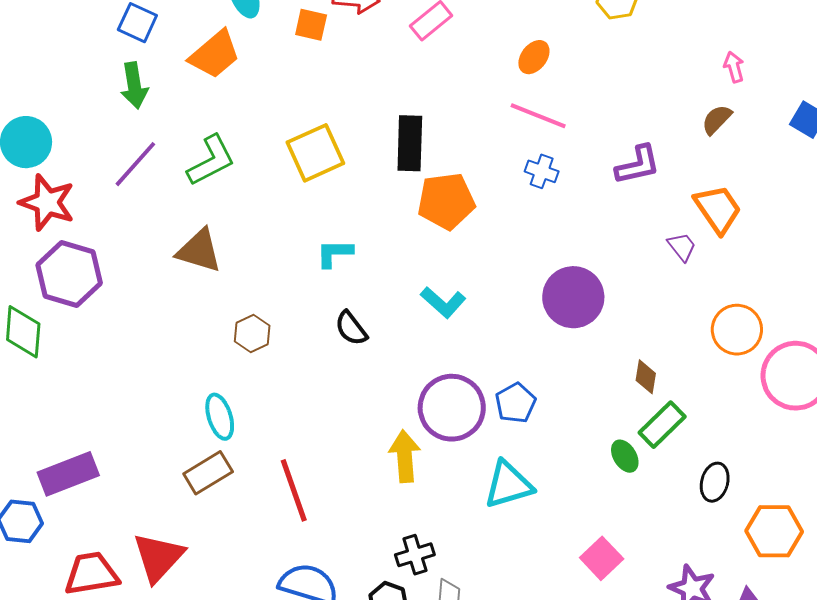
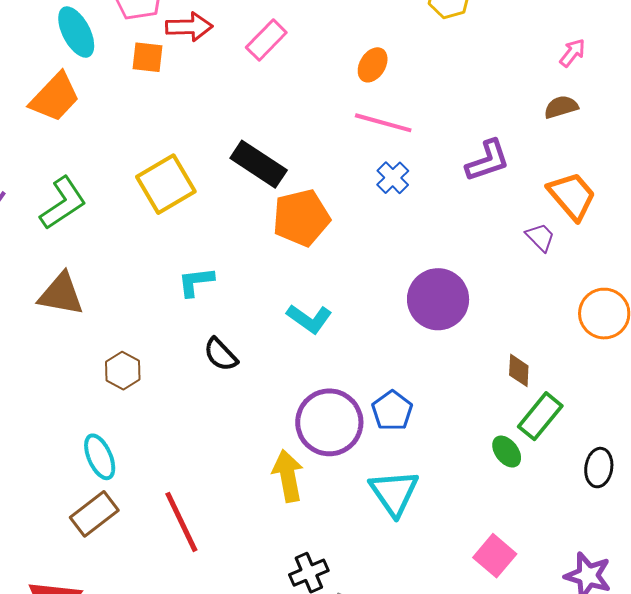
pink arrow: (734, 67) -> (572, 53), turned 60
brown semicircle: (717, 120) -> (561, 107), turned 36
black rectangle: (410, 143) -> (259, 164), turned -52
blue cross: (542, 171) -> (393, 178), turned 32
cyan triangle: (508, 485) -> (394, 493), turned -42

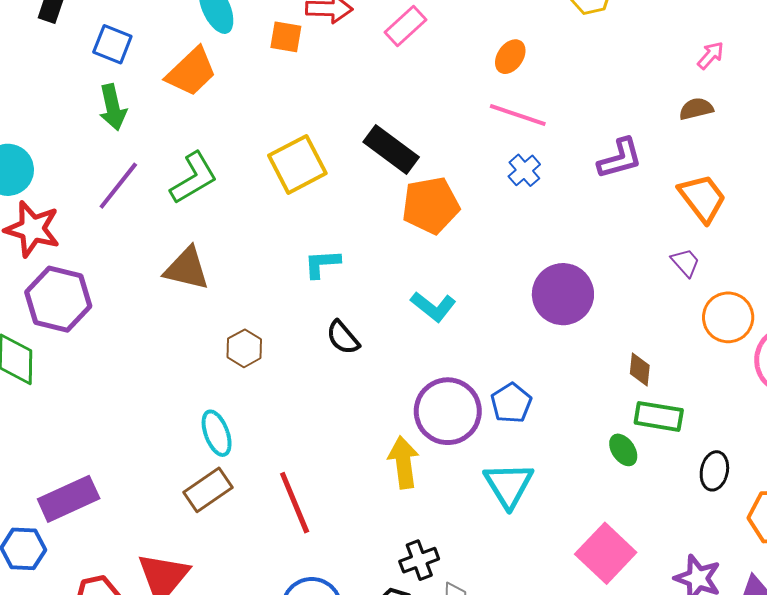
purple trapezoid: (540, 237) -> (685, 262), moved
green rectangle: (540, 416) -> (659, 416), turned 57
pink square: (495, 556) -> (606, 553), size x1.4

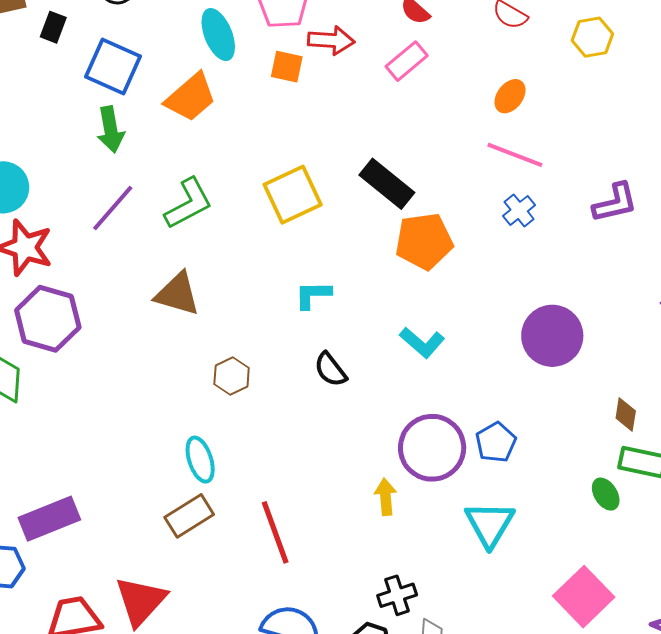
blue square: (112, 44) -> (113, 66), size x1.4
yellow arrow: (403, 462) -> (386, 497), size x0.7

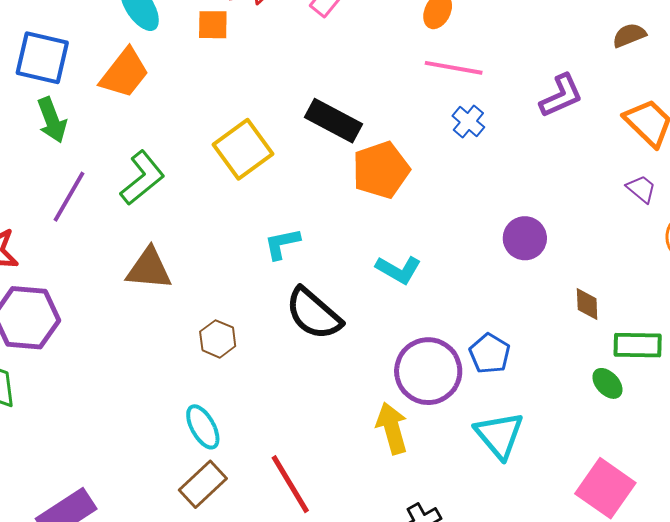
purple circle: (552, 336) -> (525, 238), size x0.7
black semicircle: (330, 370) -> (314, 314), size x1.6
brown diamond: (626, 414) -> (587, 304), moved
yellow arrow: (386, 497) -> (392, 428), size x1.4

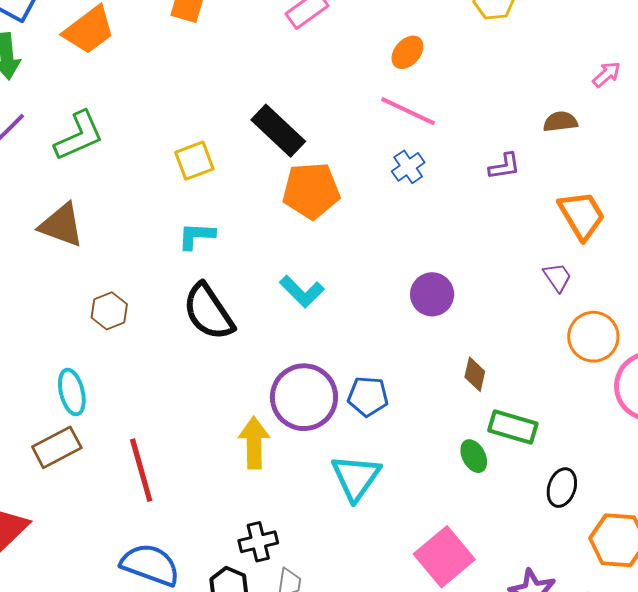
brown semicircle: (629, 35) -> (560, 122), moved
purple L-shape: (561, 96) -> (504, 166), size x0.7
yellow square: (243, 149) -> (194, 161), moved, size x0.7
blue pentagon: (490, 354) -> (368, 396), turned 30

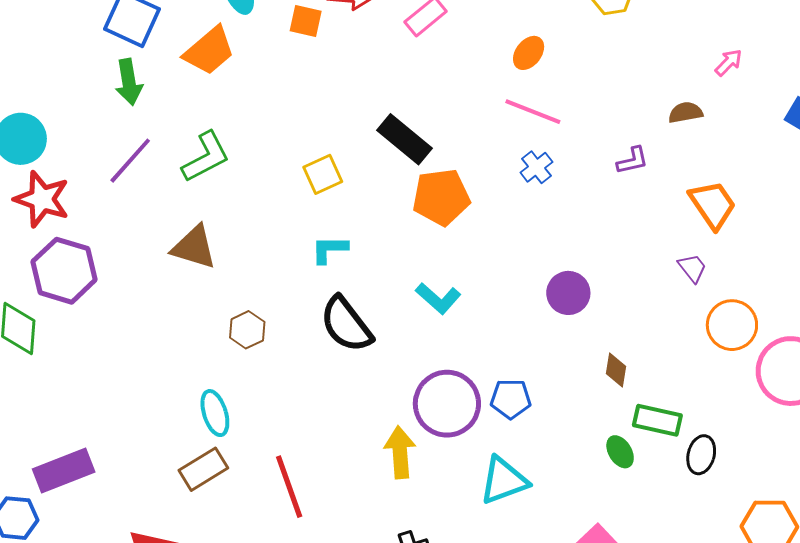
cyan triangle: (356, 478) -> (504, 481), turned 38
black ellipse: (562, 488) -> (701, 455), moved

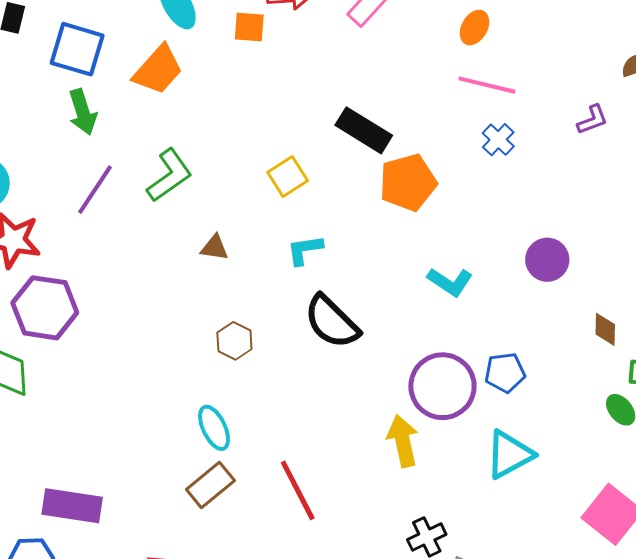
brown triangle: (194, 247) -> (214, 248), moved, size x0.6
cyan L-shape: (438, 298) -> (450, 282), moved
purple rectangle: (64, 471) -> (72, 506), turned 38

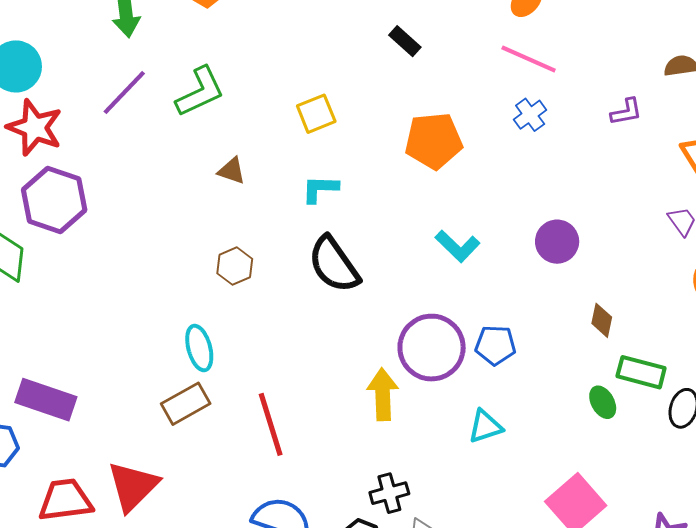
black rectangle: (364, 130) -> (405, 41), moved, size x0.6
cyan triangle: (509, 454) -> (485, 427), size x0.7

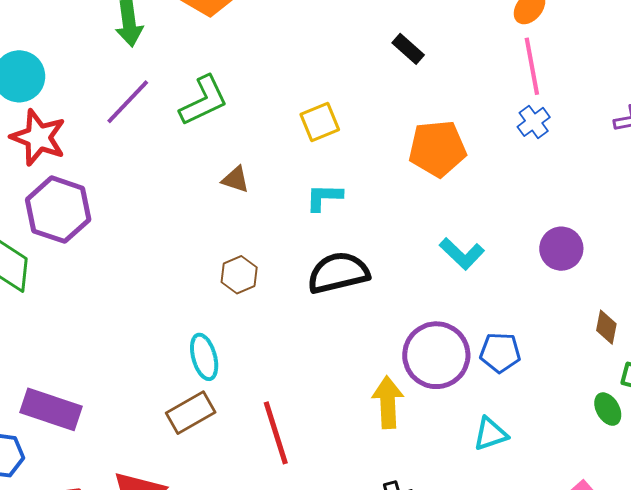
pink line: (529, 59) -> (532, 66), turned 56
black semicircle: (334, 264) -> (338, 273), turned 112

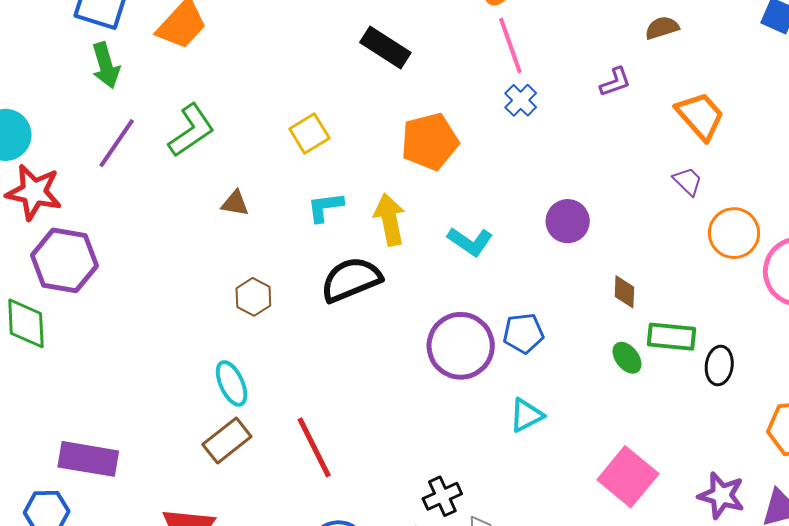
black rectangle: (408, 49) -> (385, 48), size x1.5
yellow arrow: (388, 402) -> (390, 219), moved
green ellipse: (608, 409) -> (627, 358), moved

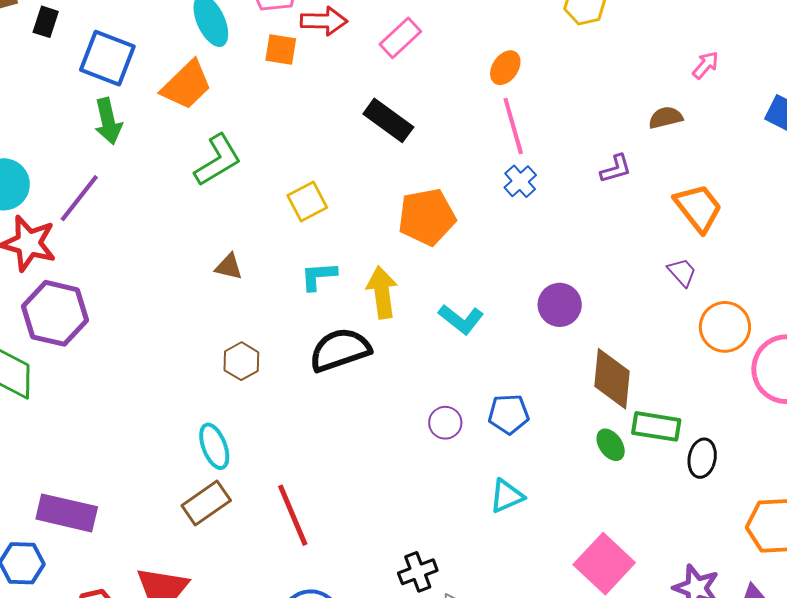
green L-shape: (191, 130) -> (218, 160), moved
purple line: (117, 143) -> (79, 198), moved
brown diamond: (624, 292) -> (612, 379), size x1.8
purple circle: (461, 346) -> (445, 423), size x0.5

